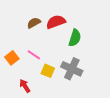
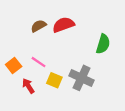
green semicircle: (75, 38) -> (103, 44), moved
red arrow: (25, 86) -> (28, 86), moved

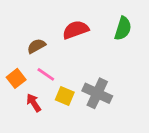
brown semicircle: (39, 26) -> (36, 46), moved
green semicircle: (103, 44) -> (123, 28), moved

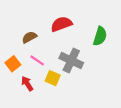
green semicircle: (123, 28) -> (100, 36), moved
gray cross: (97, 93) -> (71, 60), moved

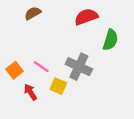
red semicircle: (61, 24) -> (86, 17), moved
brown semicircle: (29, 37) -> (33, 13), moved

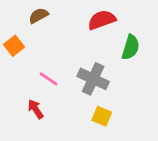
orange square: (15, 70) -> (14, 46), moved
yellow square: (58, 86) -> (102, 116), moved

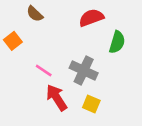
brown semicircle: (38, 16) -> (35, 14), turned -108
red arrow: (36, 109) -> (57, 98), moved, size x1.5

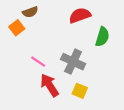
brown semicircle: (35, 14) -> (30, 12), turned -63
orange square: (13, 41) -> (17, 28), moved

